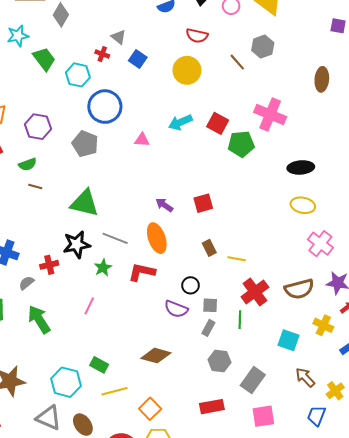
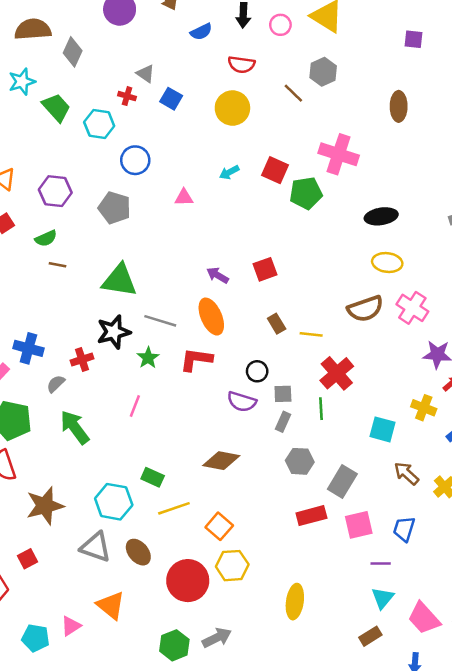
blue circle: (105, 107) -> (135, 160), size x0.7
cyan arrow: (180, 122) -> (229, 172), size x0.7
brown semicircle: (299, 289) -> (365, 309), moved
red rectangle: (212, 407) -> (311, 516), moved
blue trapezoid: (317, 416) -> (404, 529), moved

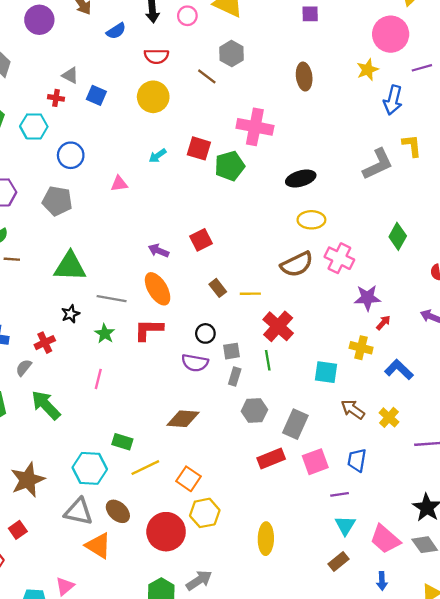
black star: (114, 332) -> (70, 314), size x0.6
orange triangle: (111, 605) -> (98, 546), moved

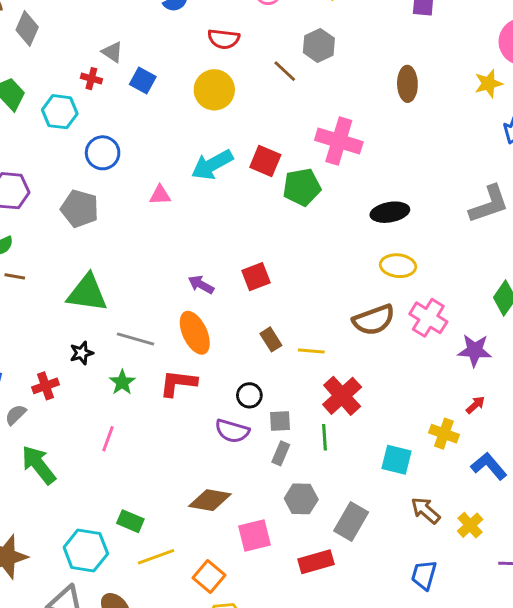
cyan arrow: (158, 156) -> (212, 165), size x1.8
purple star: (367, 298) -> (475, 350), moved
pink square: (315, 462) -> (255, 535), moved

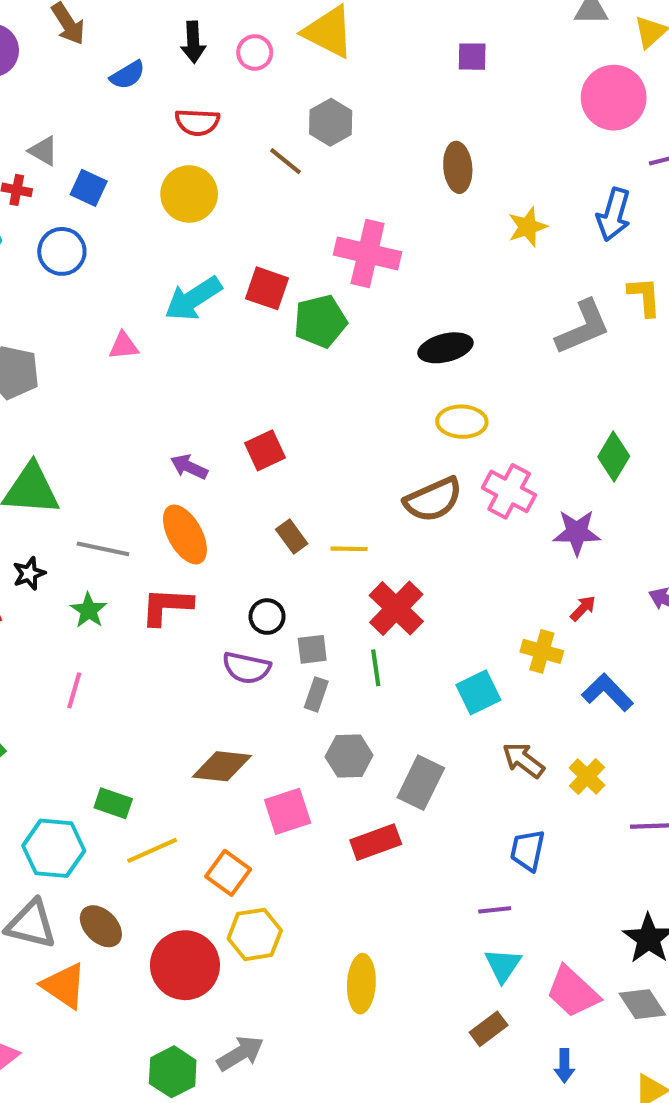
yellow star: (488, 84) -> (528, 227), moved
blue circle: (103, 153) -> (62, 251), moved
cyan square: (397, 460) -> (478, 692), turned -36

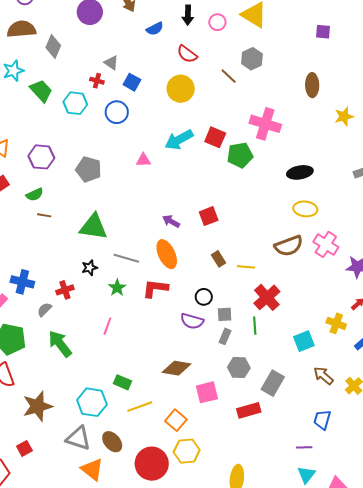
red semicircle: (197, 122) -> (187, 54), turned 30

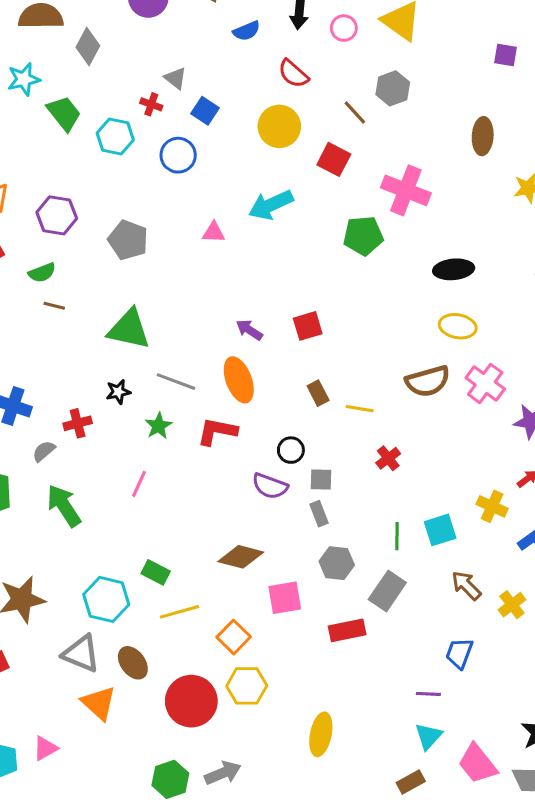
red square: (215, 137) -> (334, 159), moved
red cross: (267, 297) -> (388, 458), size x0.6
green line: (255, 326) -> (397, 536), moved
gray rectangle: (225, 336) -> (319, 514), turned -49

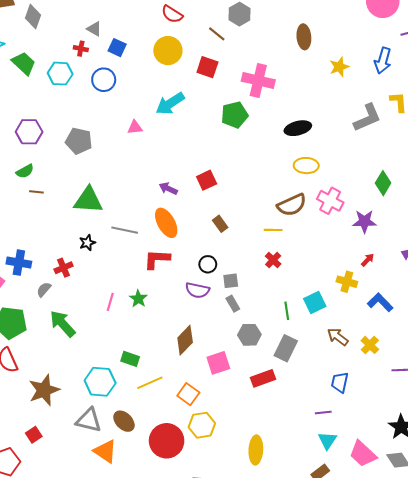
yellow line: (360, 409) -> (273, 230), moved
green star: (158, 426) -> (138, 299), moved
brown diamond: (241, 557) -> (185, 340), turned -52

